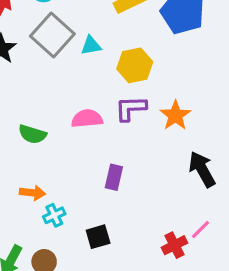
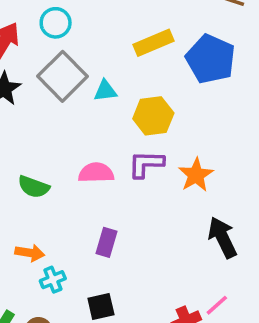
purple rectangle: (114, 177) -> (106, 242), moved

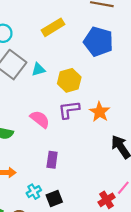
yellow rectangle: (154, 43) -> (53, 27), moved
pink semicircle: (96, 173) -> (40, 119), turned 48
cyan cross: (53, 280) -> (34, 192), moved

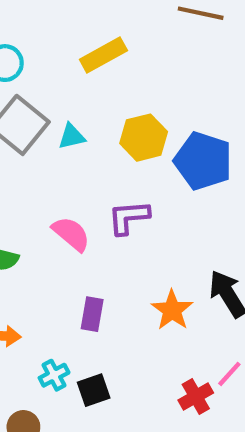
blue pentagon: (98, 42) -> (203, 161), moved
yellow hexagon: (69, 80) -> (144, 138), moved
orange star: (100, 112) -> (172, 310), moved

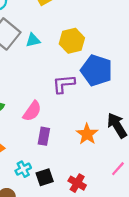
blue pentagon: (203, 161) -> (97, 70), moved
pink semicircle: (71, 234) -> (32, 111), moved, turned 85
red cross: (196, 396) -> (77, 183), moved, turned -30

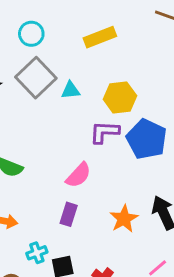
purple L-shape: (64, 84) -> (104, 132), moved
pink semicircle: (32, 111) -> (78, 175), moved

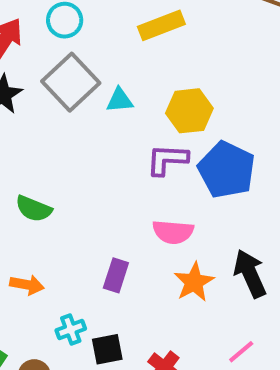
pink semicircle: (78, 175) -> (173, 232), moved, turned 52

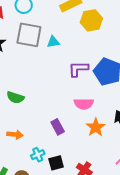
gray square: (71, 82) -> (29, 35), turned -32
yellow hexagon: (189, 111) -> (91, 20), moved
purple rectangle: (116, 275) -> (58, 127), turned -42

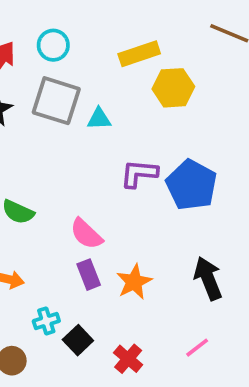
pink semicircle: (84, 104) -> (86, 234), moved, turned 36
orange star: (96, 127) -> (134, 282), moved
black square: (56, 163) -> (78, 340), turned -35

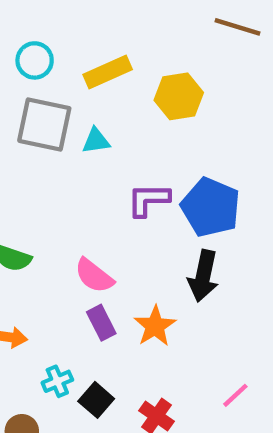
yellow rectangle: (139, 54) -> (108, 72), moved
black arrow: (208, 278) -> (203, 276), moved, turned -141

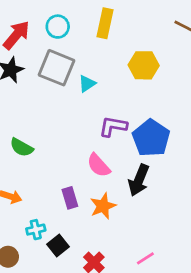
yellow rectangle: (108, 72) -> (105, 23), moved, turned -64
cyan triangle: (96, 141) -> (87, 84), turned -36
pink semicircle: (94, 276) -> (99, 165), moved

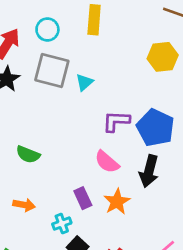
yellow hexagon: (144, 65) -> (163, 57), moved
cyan cross: (36, 230) -> (62, 224), moved

